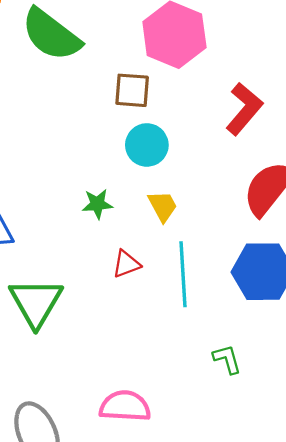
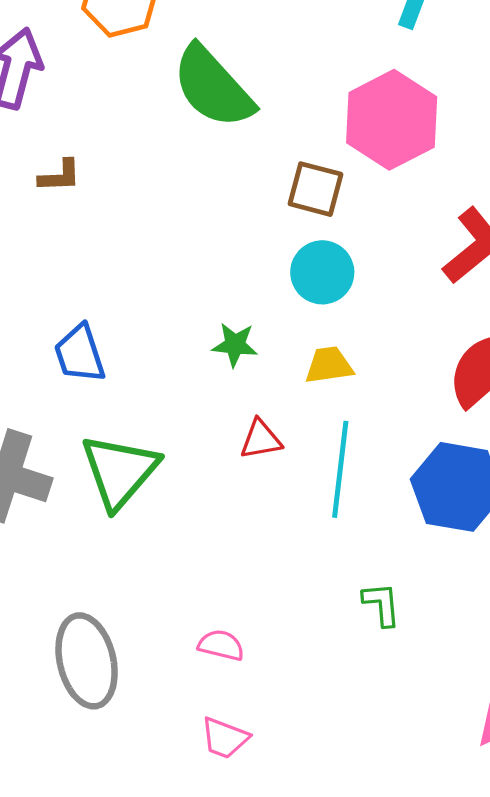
yellow trapezoid: (163, 206) -> (329, 365), turned -80
pink semicircle: (125, 406) -> (221, 645), size x0.6

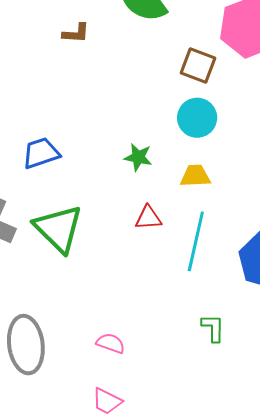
brown L-shape: (60, 176) -> (76, 33), moved
blue trapezoid: (80, 354) -> (41, 153), turned 84
green triangle: (120, 471) -> (58, 229), turned -32

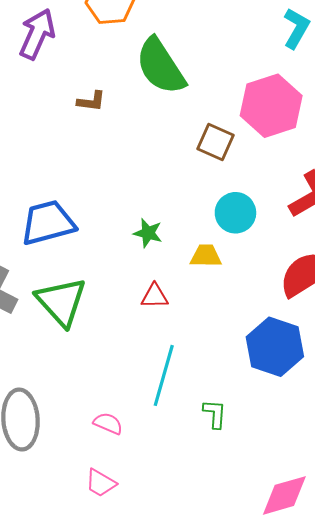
cyan circle: (197, 118) -> (235, 213), moved
blue trapezoid: (41, 153) -> (48, 223), size x1.4
cyan line: (196, 241) -> (164, 375), moved

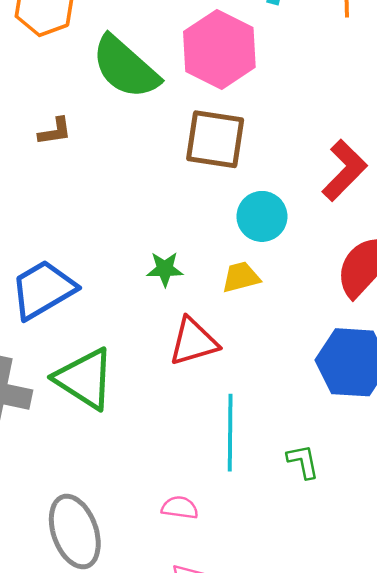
pink hexagon: (271, 106) -> (219, 49), moved
brown square: (215, 142) -> (215, 139), size x1.4
red triangle: (155, 296) -> (193, 342), size x1.5

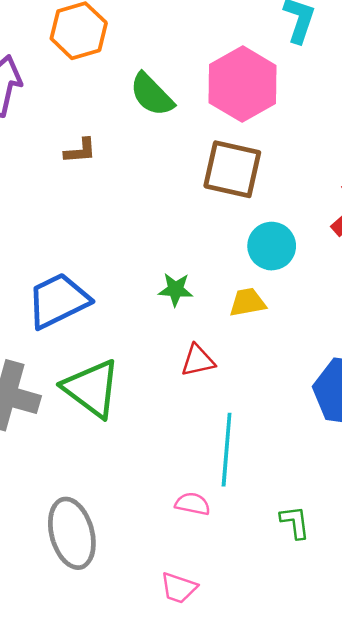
green semicircle: (125, 67) -> (152, 95), size x0.7
red triangle: (193, 342) -> (198, 361), size x0.7
green L-shape: (303, 461) -> (295, 522), moved
pink semicircle: (180, 508) -> (193, 504), moved

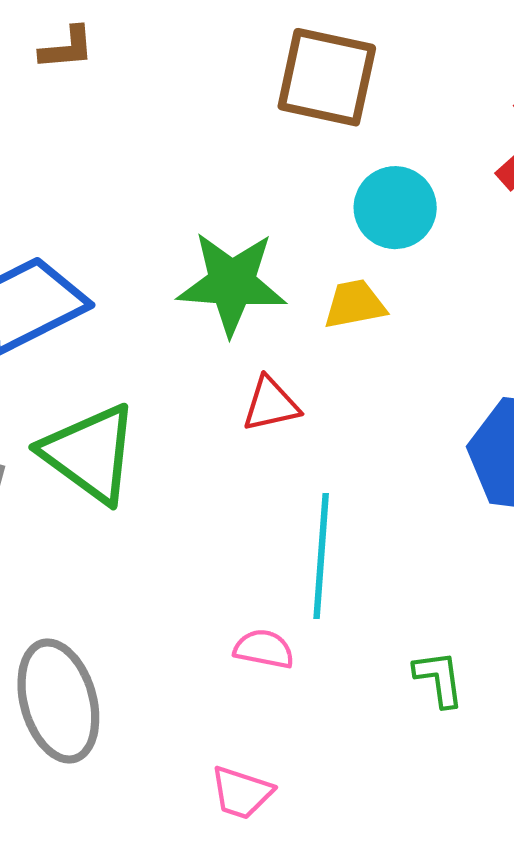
green star: (176, 289) -> (232, 283), size x1.8

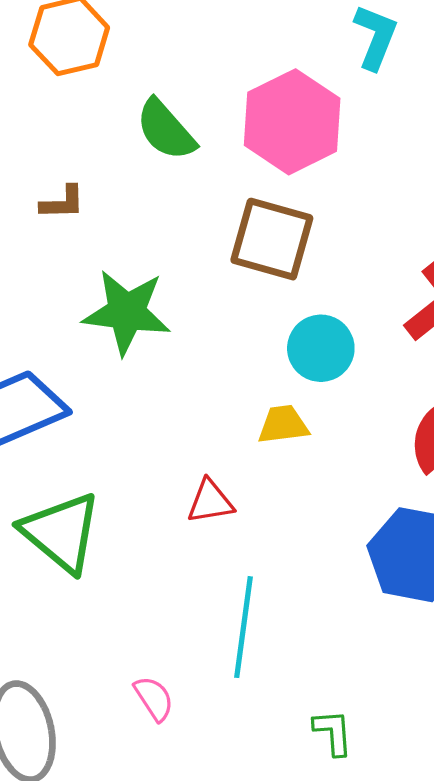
green star: (232, 283) -> (127, 312), moved
pink semicircle: (264, 649) -> (154, 698), moved, turned 42

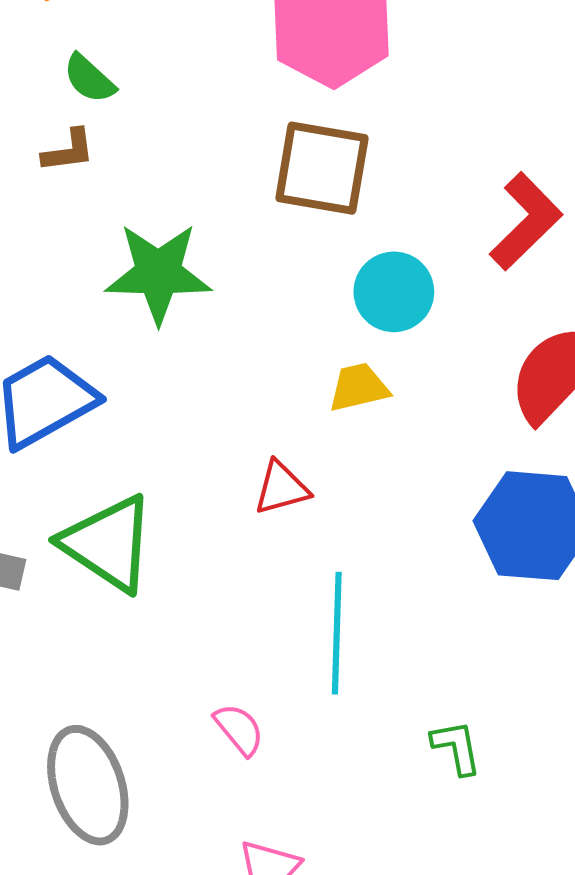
green semicircle: (166, 130) -> (89, 79), moved, size x0.7

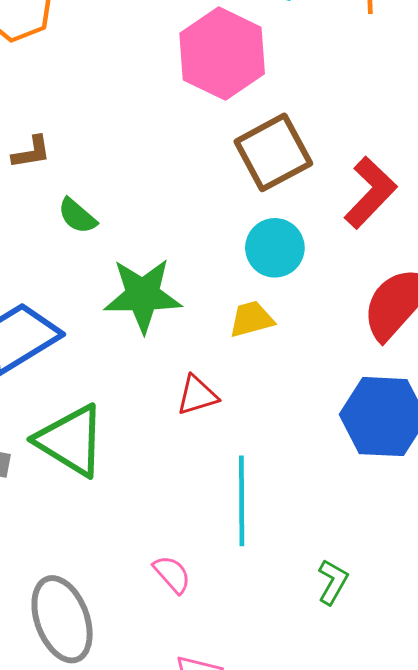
green semicircle: (89, 79) -> (77, 216), moved
brown square: (322, 168) -> (273, 152), moved, turned -36
green star: (158, 273) -> (143, 295), moved
green L-shape: (456, 747) -> (333, 582), turned 42

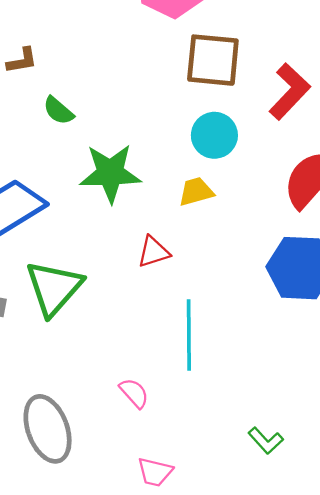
brown square: (273, 152) -> (213, 60), turned 34
green triangle: (71, 441) -> (54, 288), turned 40
green L-shape: (333, 582) -> (266, 441), moved, turned 108

